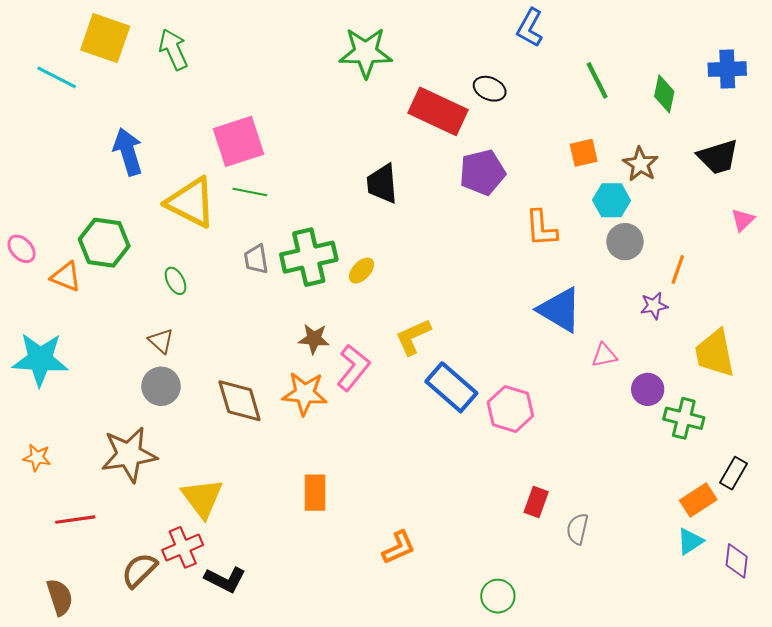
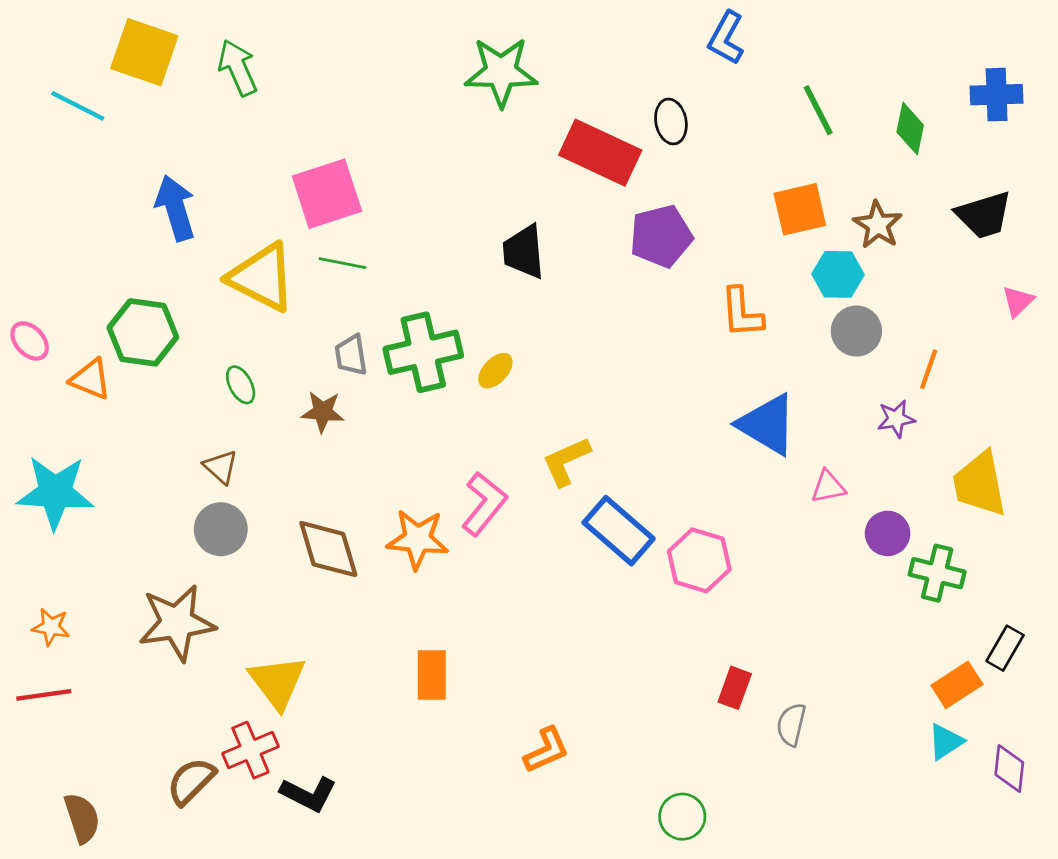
black ellipse: (490, 89) -> (671, 122), turned 56
orange square: (584, 153) -> (800, 209), size x1.4
brown star: (314, 339) -> (323, 412), moved
red line: (75, 520) -> (44, 695), moved

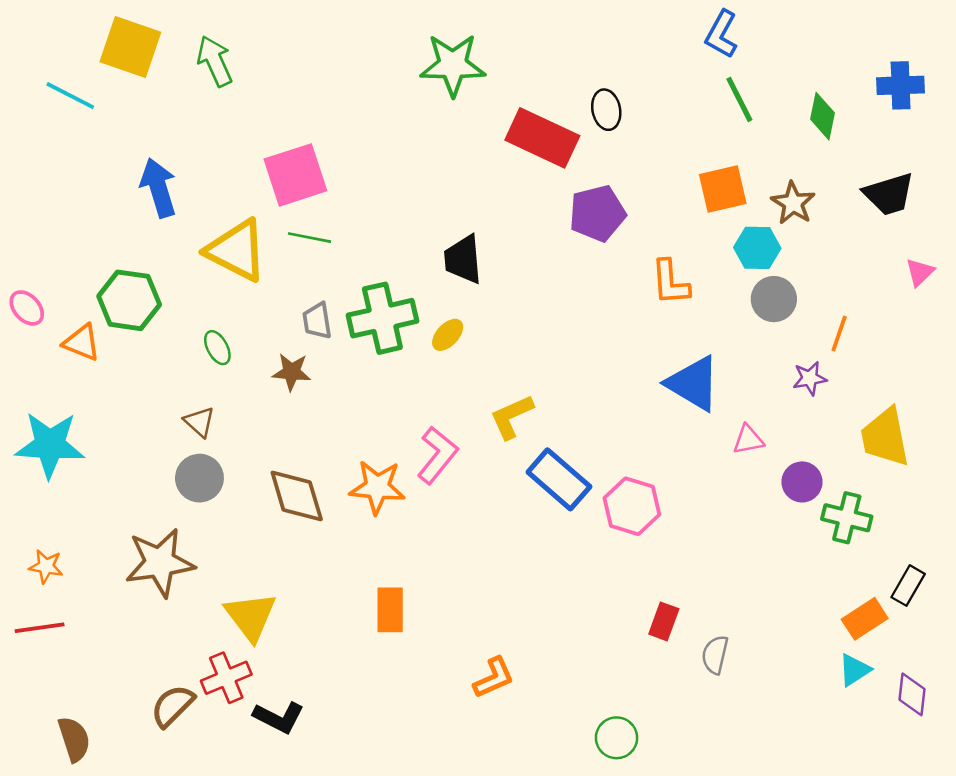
blue L-shape: (726, 38) -> (721, 34), moved
black trapezoid: (524, 252) -> (463, 259), moved

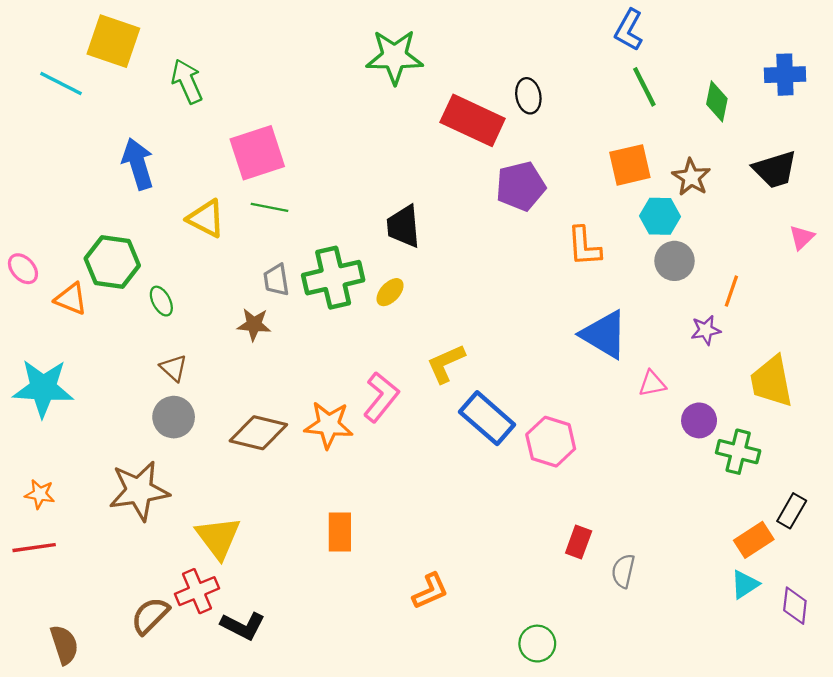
green arrow: (215, 61) -> (187, 81), moved
yellow triangle: (237, 250) -> (206, 219), size x0.7
green ellipse: (217, 348) -> (161, 301), moved
brown diamond: (297, 496) -> (258, 433), turned -60

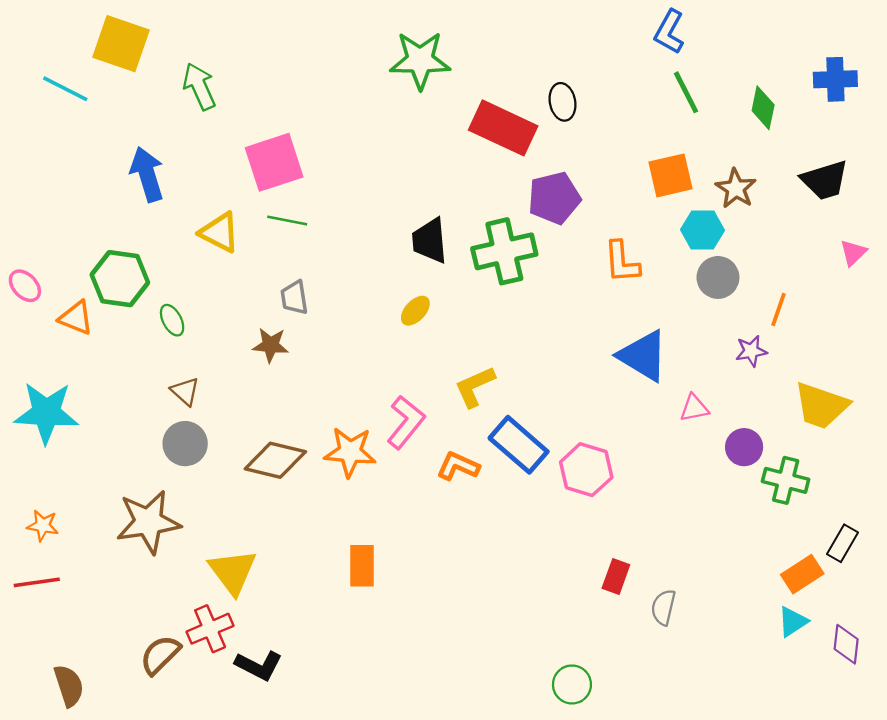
green cross: (333, 278) -> (504, 251), moved
yellow trapezoid: (772, 381) -> (821, 406), turned -60
orange L-shape: (430, 591) -> (458, 466), moved, turned -132

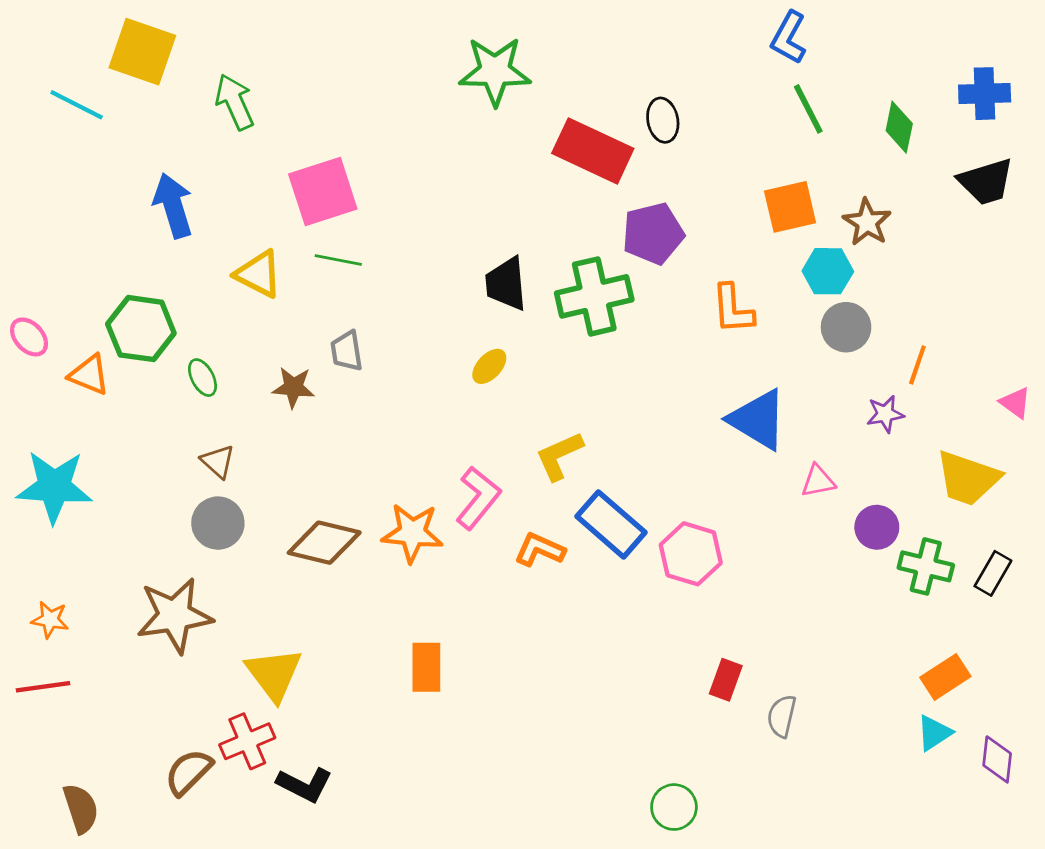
black trapezoid: (825, 180) -> (986, 182), moved
pink triangle: (853, 253) -> (1015, 403), moved, turned -40
brown star: (271, 345) -> (293, 387), moved
black rectangle: (843, 543) -> (993, 573), moved

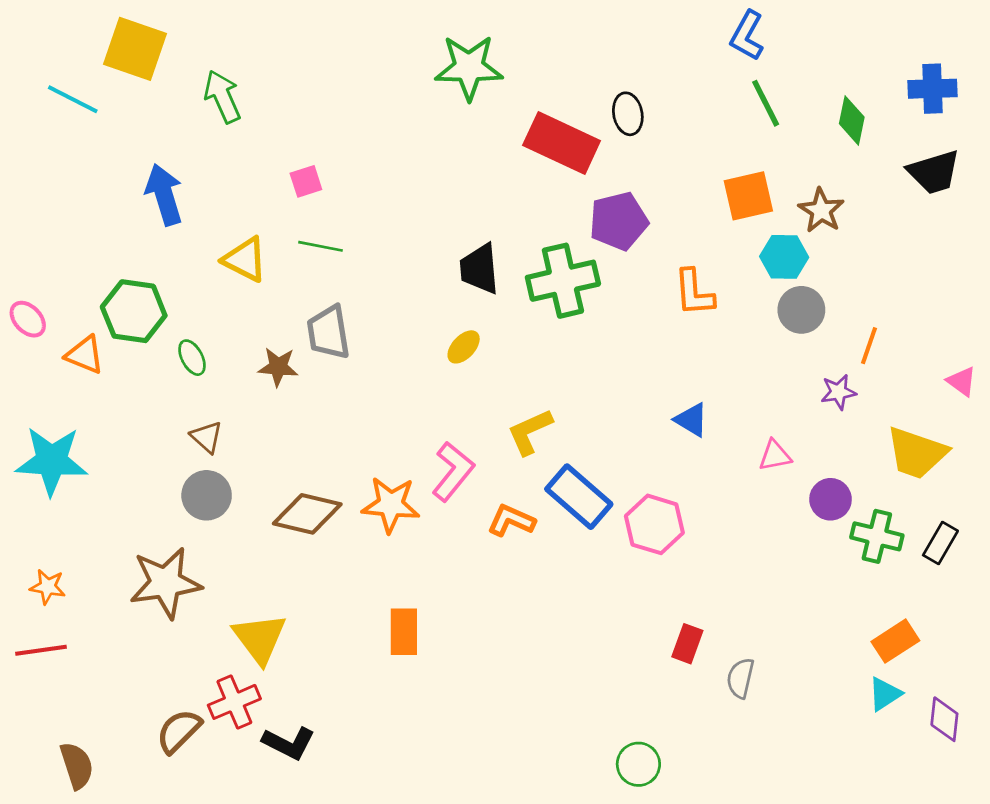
pink square: (323, 191) -> (306, 181), size x0.5
gray trapezoid: (347, 351) -> (328, 332), size x1.4
blue triangle: (758, 420) -> (691, 420), moved, size x0.6

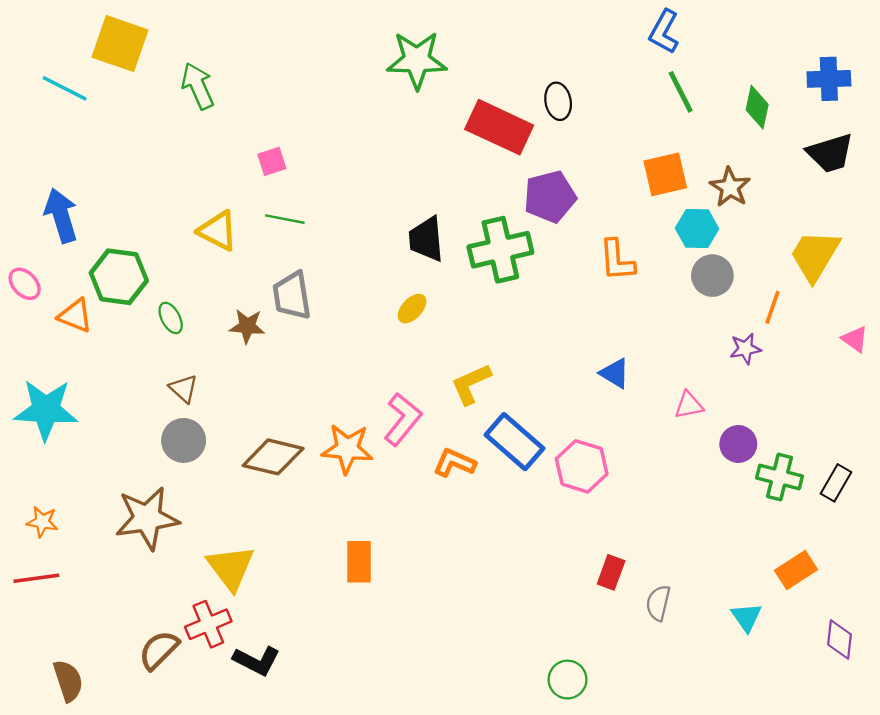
blue arrow: (164, 195) -> (61, 216), moved
yellow trapezoid: (917, 453) -> (815, 256), moved, turned 102
cyan triangle: (885, 694) -> (747, 617), moved, turned -32

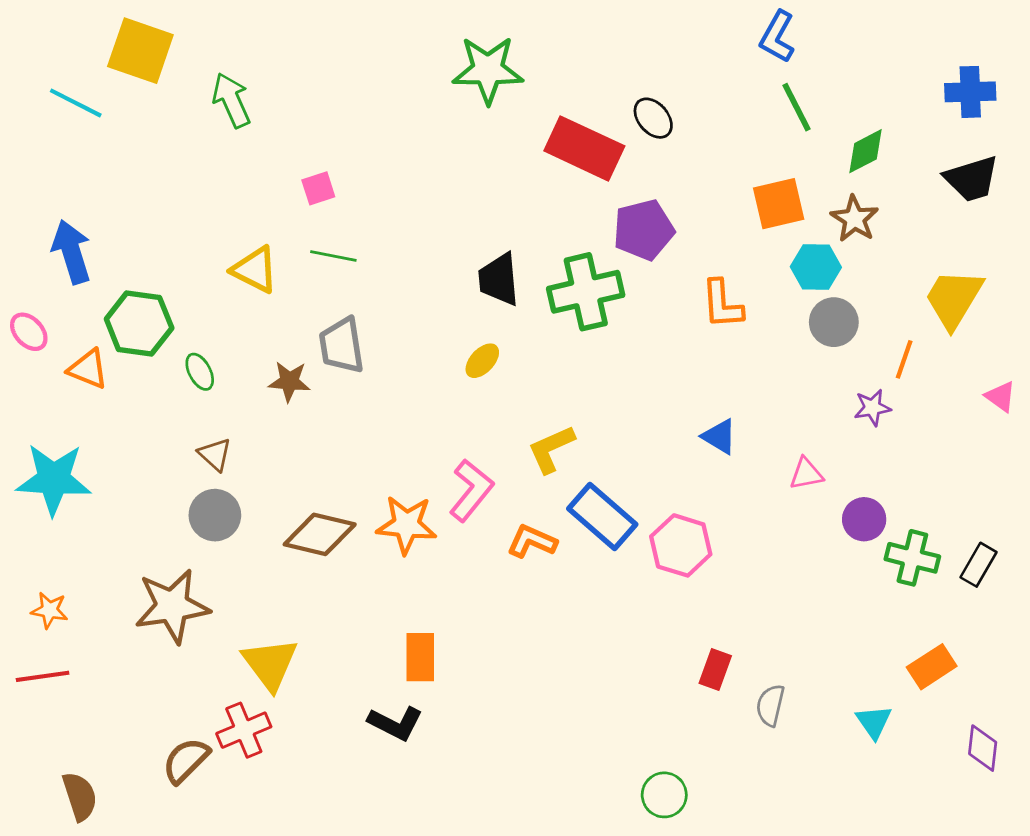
black ellipse: (558, 101) -> (653, 118), turned -30
green diamond: (757, 107) -> (865, 151), moved, turned 51
black L-shape: (257, 661) -> (395, 723), moved

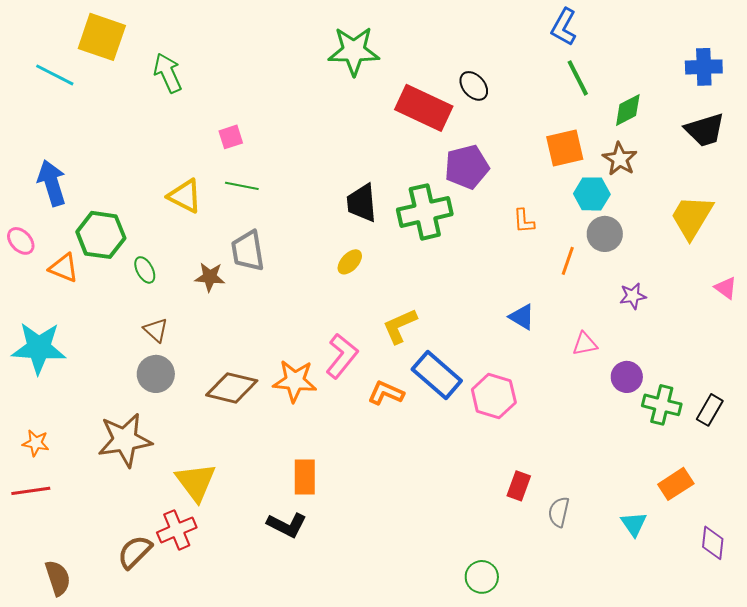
orange L-shape: (722, 304) -> (524, 221), size x0.7
orange line: (904, 359) -> (568, 261), moved

